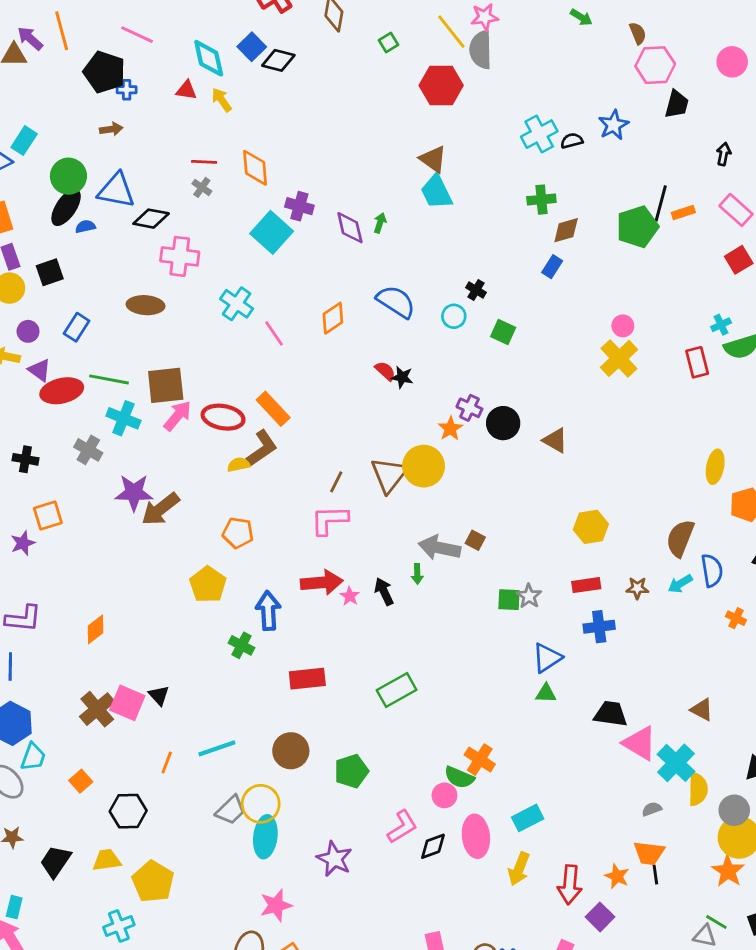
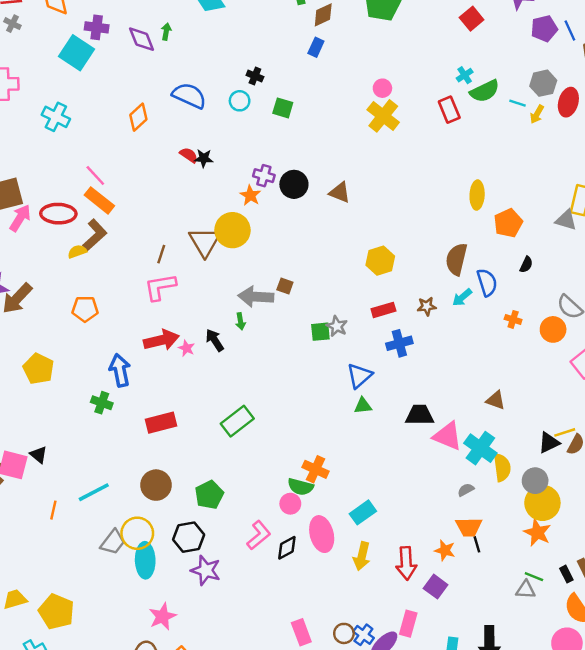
pink line: (274, 333) -> (95, 175), moved
yellow pentagon: (208, 585) -> (38, 369), moved
black hexagon: (128, 811) -> (189, 537), moved

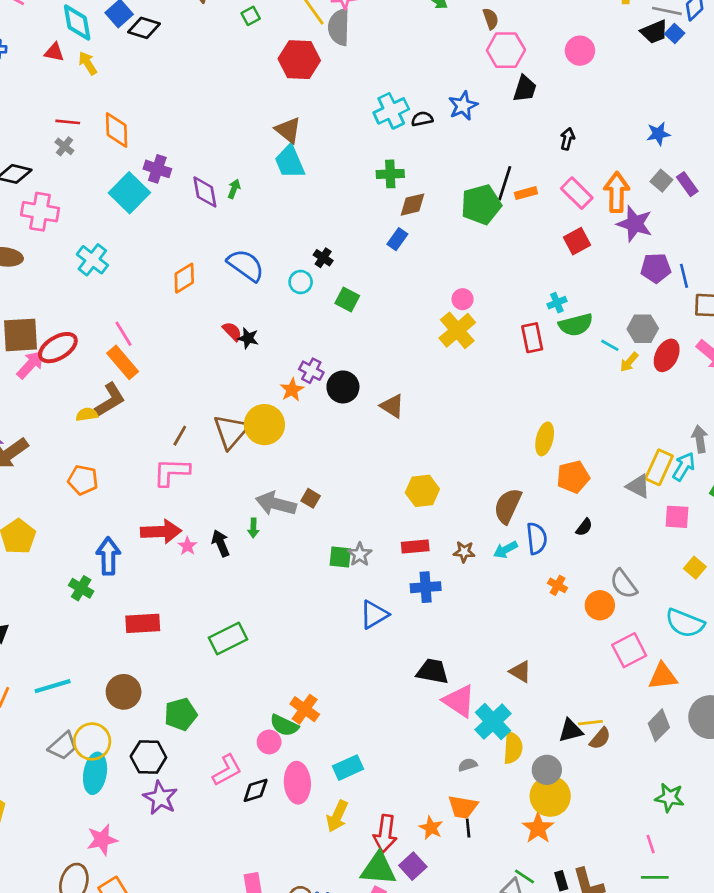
red ellipse: (58, 214) -> (58, 348), moved, turned -44
green triangle: (363, 406) -> (378, 869), moved, size x1.8

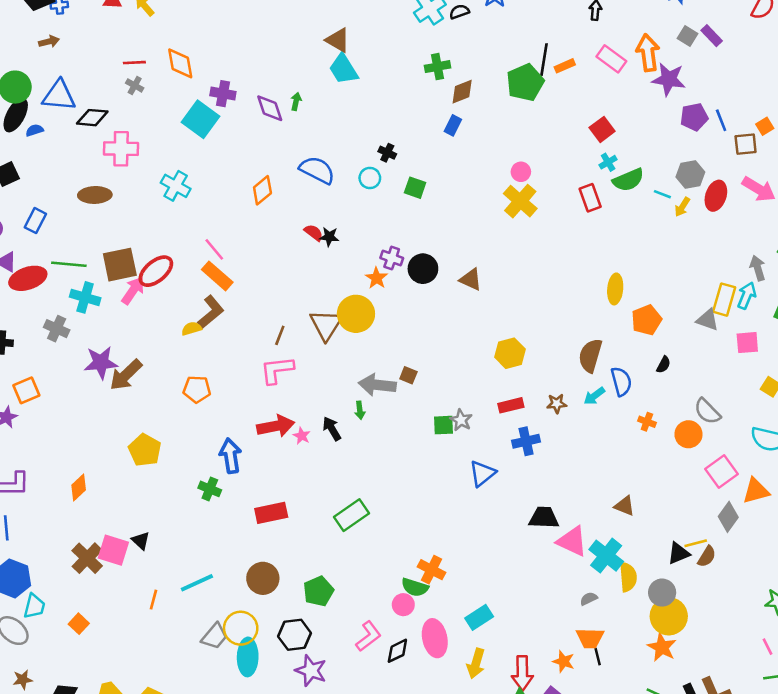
red square: (577, 241) -> (602, 129), moved
gray diamond: (659, 725) -> (728, 517), moved

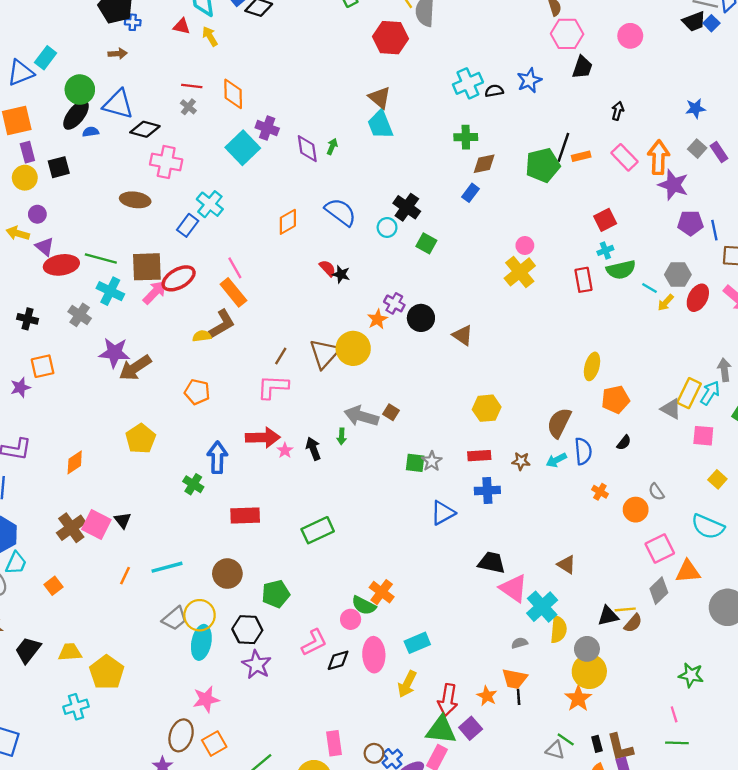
black cross: (387, 153) -> (407, 207), size x1.6
blue rectangle: (35, 221) -> (188, 225), moved
gray semicircle: (707, 411) -> (656, 492), size x0.7

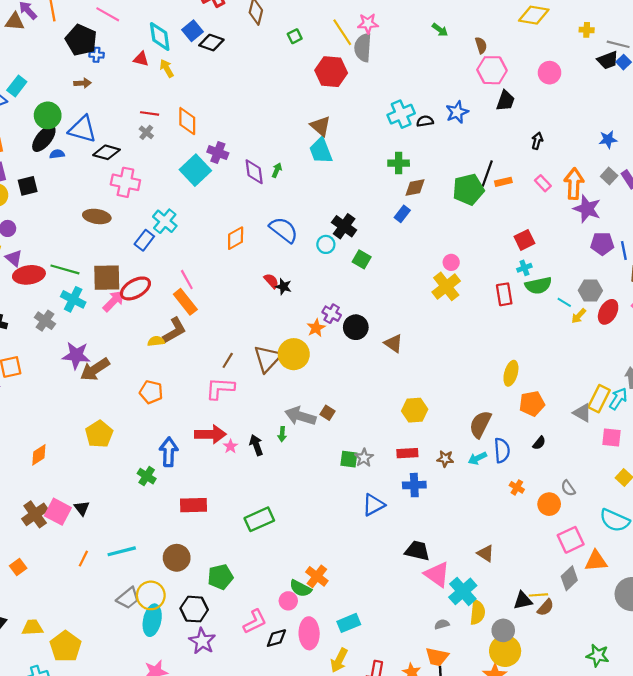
pink rectangle: (625, 157) -> (543, 183), size x0.7

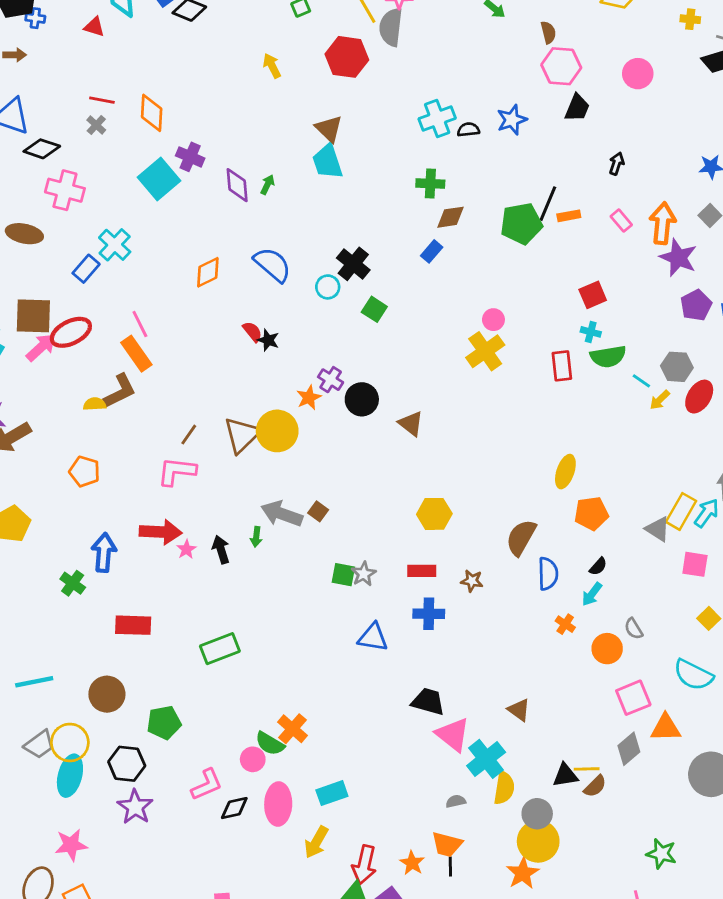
yellow arrow: (167, 68) -> (272, 66), moved
purple pentagon: (602, 244) -> (696, 305), turned -30
cyan cross: (524, 268) -> (591, 332), turned 32
cyan arrow: (477, 458) -> (592, 594), moved, turned -30
blue triangle: (373, 505) -> (373, 637), turned 35

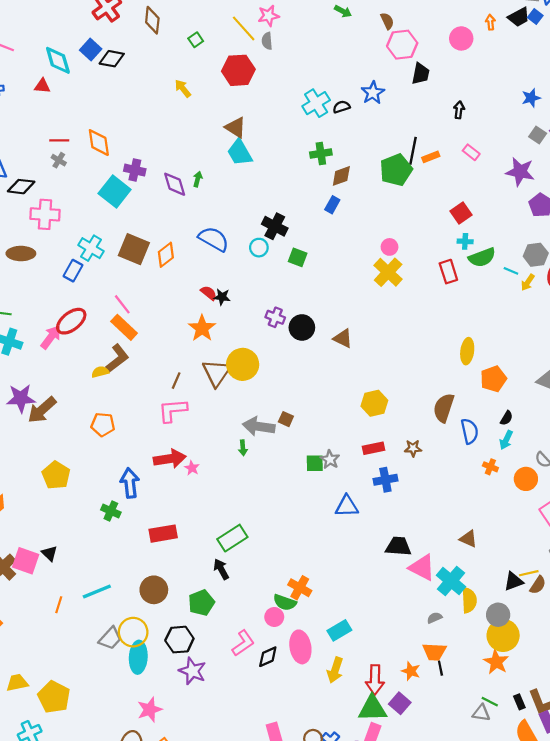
gray semicircle: (391, 27) -> (267, 41), size x0.6
orange arrow: (663, 223) -> (490, 22), moved, size x0.5
brown square: (33, 316) -> (134, 249), moved, turned 32
orange star: (309, 397) -> (202, 328), moved, size x1.4
black arrow: (221, 549) -> (221, 569), moved

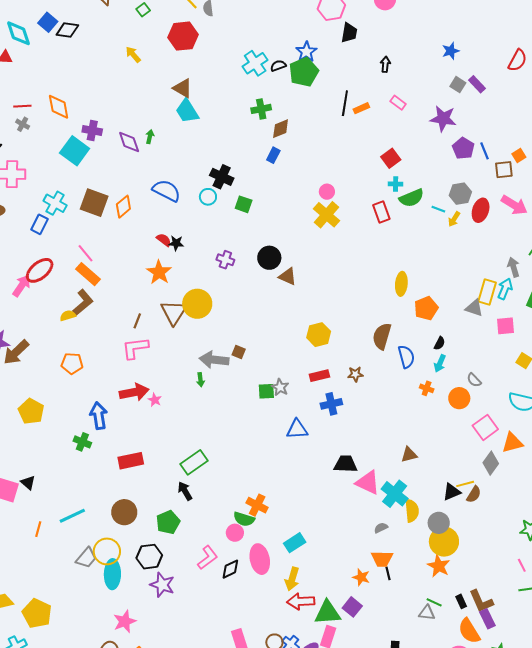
green pentagon: (396, 170) -> (304, 72), moved
black circle: (302, 327) -> (269, 258), moved
brown triangle: (468, 539) -> (409, 455), turned -36
red arrow: (375, 680) -> (301, 601), moved, turned 88

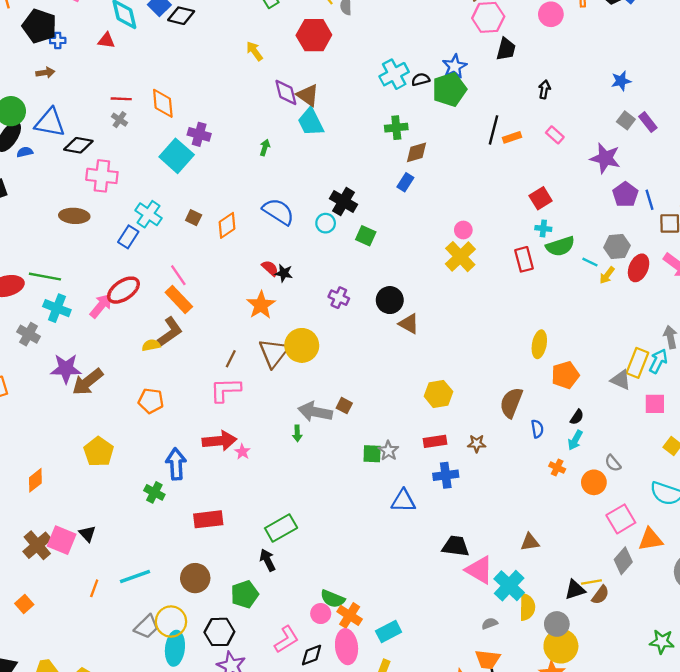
purple diamond: (129, 142) -> (286, 92), moved
brown square: (94, 203) -> (194, 218), size x0.5
blue semicircle: (406, 357) -> (537, 429), size x0.7
orange cross: (257, 505) -> (350, 615), moved

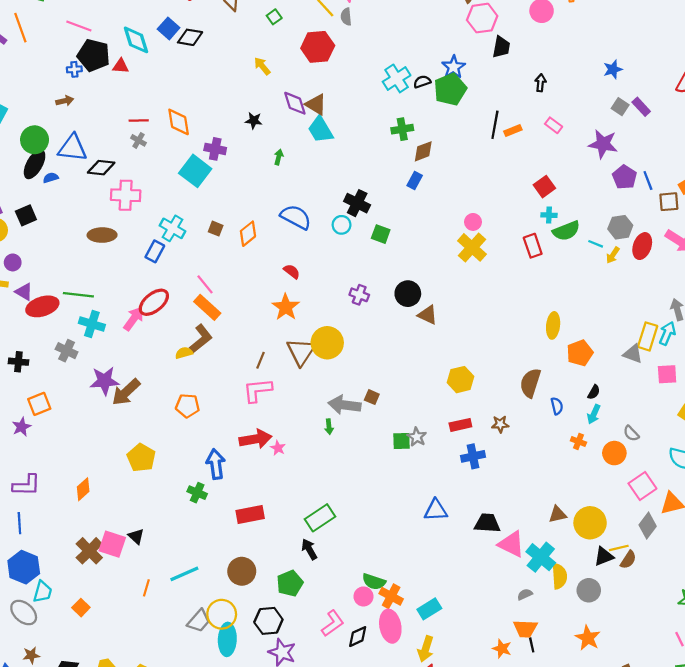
black pentagon: (40, 26) -> (94, 55), moved
black star: (284, 273) -> (254, 121), moved
blue triangle: (403, 501) -> (436, 510), moved
yellow circle: (561, 646) -> (590, 523), moved

